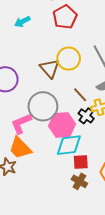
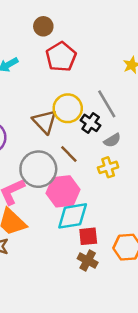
brown line: (80, 95) -> (69, 154), moved
black cross: (86, 116) -> (91, 123), moved

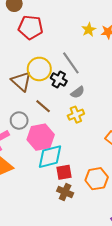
red pentagon: (61, 57) -> (31, 27), turned -30
gray circle: (38, 169) -> (19, 121), size x0.6

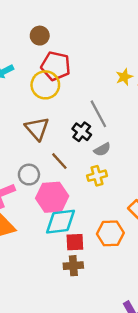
yellow circle: (39, 69) -> (45, 85), moved
orange hexagon: (97, 179) -> (110, 233), moved
brown cross: (65, 192) -> (73, 266), turned -35

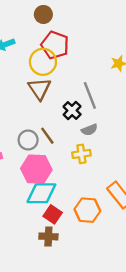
brown triangle: (37, 128) -> (39, 89), moved
gray circle: (29, 175) -> (28, 140), moved
red square: (75, 242) -> (53, 214), turned 30

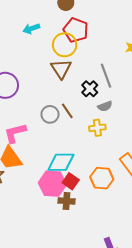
pink hexagon: (36, 169) -> (52, 184), moved

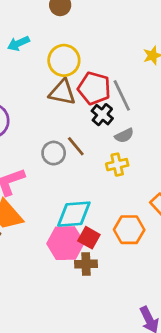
red pentagon: (76, 30) -> (94, 88), moved
brown triangle: (61, 69) -> (62, 92), turned -40

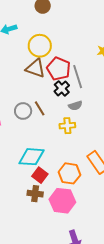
pink hexagon: (65, 243) -> (62, 201), moved

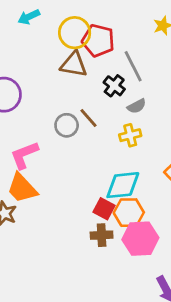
red pentagon: (59, 69) -> (98, 41), moved
cyan diamond: (31, 157) -> (123, 185), moved
orange hexagon: (69, 173) -> (129, 213), moved

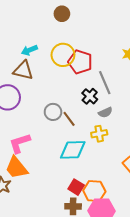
cyan arrow: (29, 17) -> (29, 50), moved
brown triangle: (74, 64) -> (23, 70), moved
gray circle: (67, 125) -> (53, 112), moved
cyan diamond: (123, 185) -> (73, 150), moved

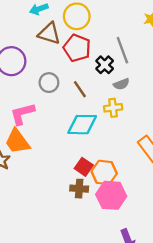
red pentagon: (80, 62) -> (77, 48), moved
brown triangle: (23, 70) -> (49, 33), moved
gray circle: (53, 112) -> (49, 83), moved

